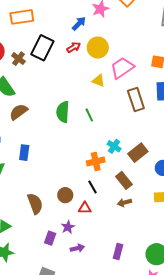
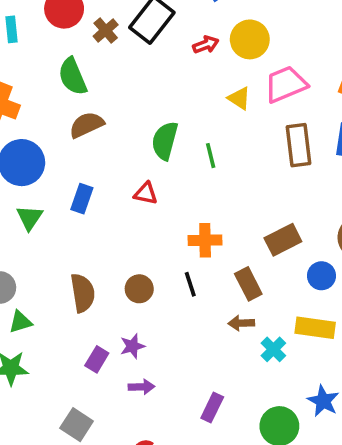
red arrow: (74, 47) -> (206, 45), moved
cyan cross: (114, 146) -> (273, 349), moved
red triangle: (85, 208) -> (146, 193), moved

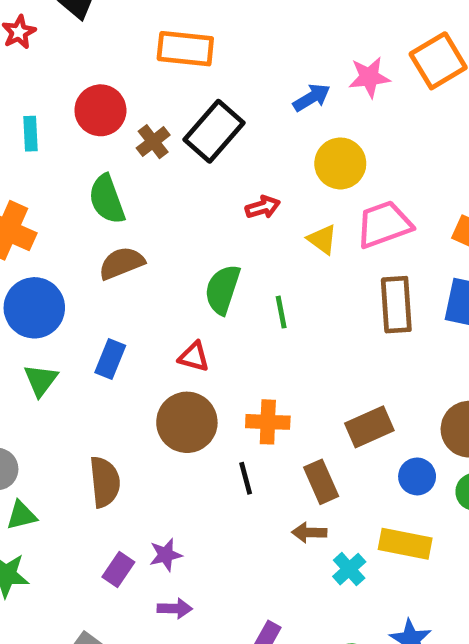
red arrow: (206, 45) -> (263, 207), moved
brown circle: (139, 289) -> (187, 422), moved, size x1.6

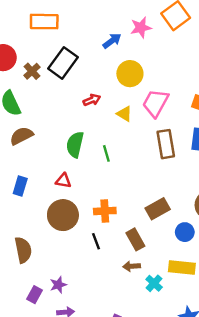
pink trapezoid: (384, 224) -> (155, 103), turned -36

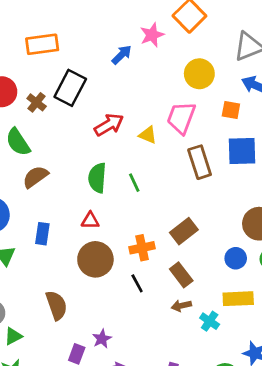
yellow circle: (130, 74) -> (199, 74), moved
red arrow: (92, 100) -> (109, 125), size x1.5
brown rectangle: (158, 209) -> (184, 231), moved

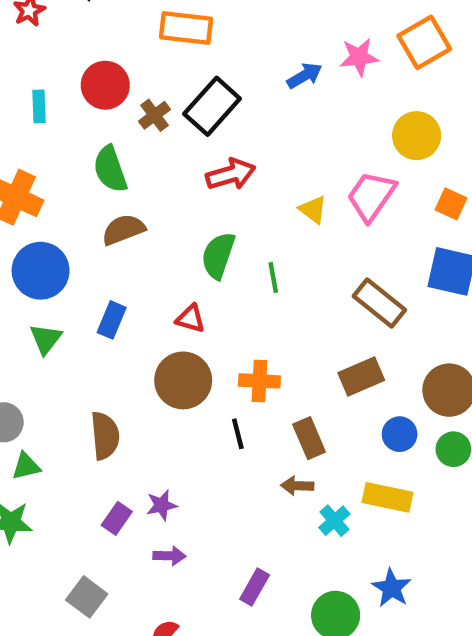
red arrow: (109, 125) -> (231, 174), moved
brown rectangle: (200, 162) -> (379, 303), moved, turned -48
brown rectangle: (184, 231) -> (361, 377), moved

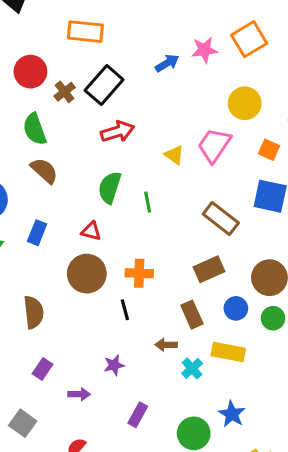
brown semicircle: (123, 230) -> (44, 171), turned 64
brown rectangle: (309, 438) -> (192, 315), moved
purple star: (162, 505) -> (114, 365), moved

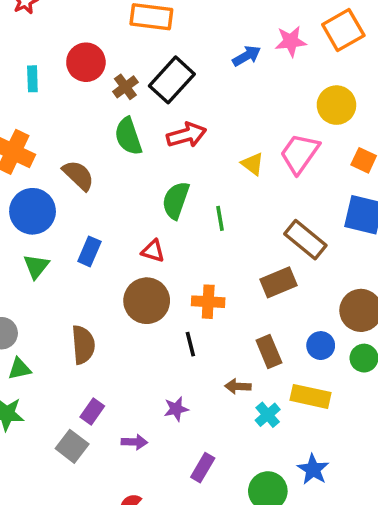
green semicircle: (35, 129) -> (128, 136), moved
brown semicircle: (44, 171) -> (78, 175), moved
brown rectangle: (209, 269) -> (278, 282), moved
gray square: (23, 423) -> (72, 446), moved

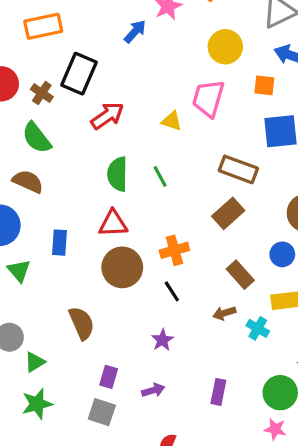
green semicircle: (128, 136) -> (37, 138), moved
red triangle: (153, 251) -> (113, 224), size x1.4
purple star: (176, 409) -> (162, 340), moved

